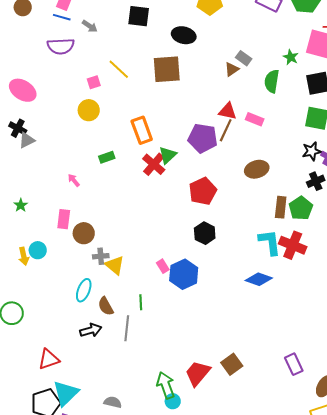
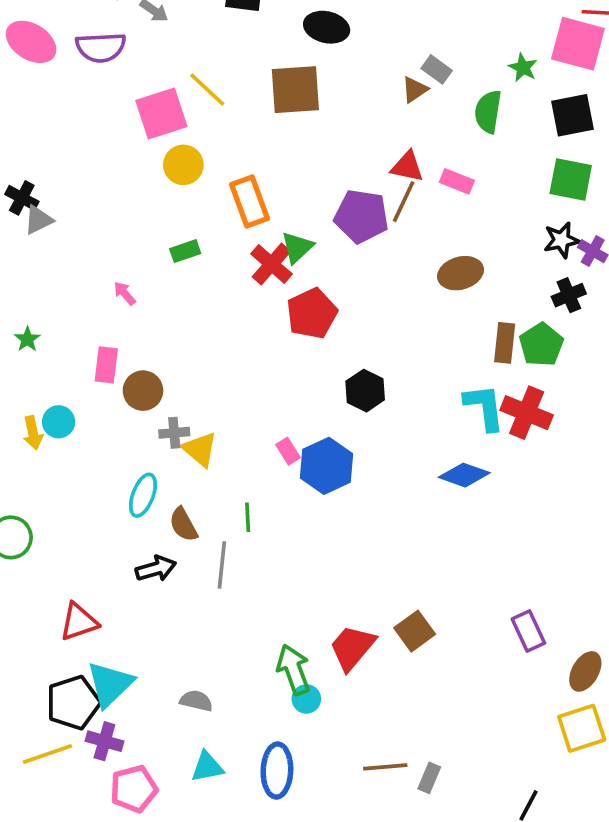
pink square: (94, 82) -> (161, 113), size x2.0
pink ellipse: (23, 90) -> (31, 42), moved
yellow circle: (89, 110) -> (183, 165), moved
red pentagon: (203, 191) -> (312, 314), moved

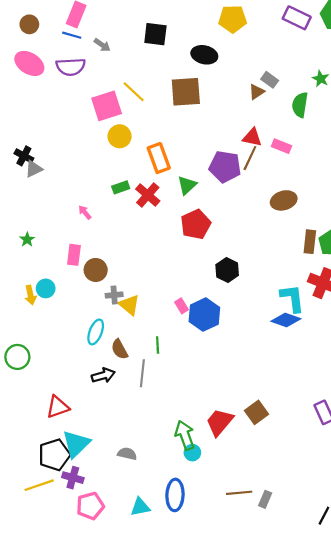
red cross: (271, 264) -> (148, 195), moved
cyan L-shape: (484, 407) -> (292, 298), moved
cyan triangle: (207, 767) -> (140, 507), moved

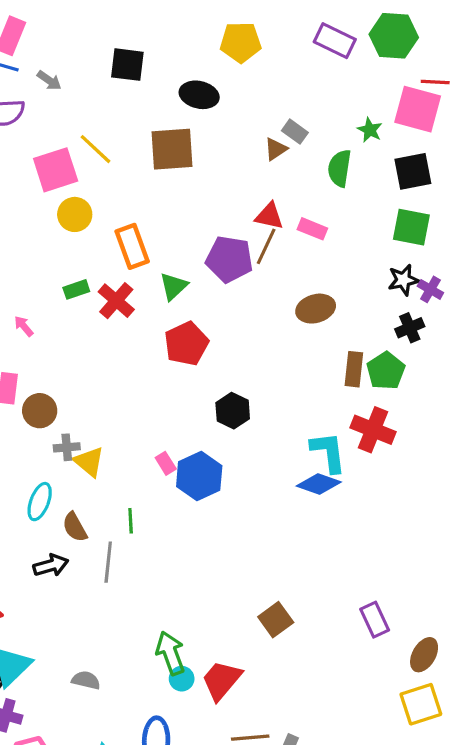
red trapezoid: (220, 422) -> (221, 680), moved

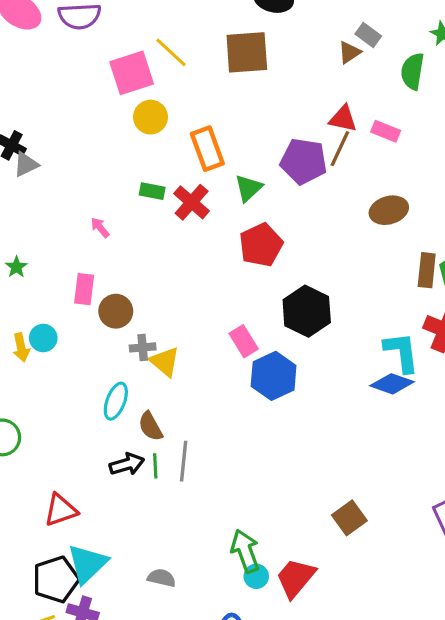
green rectangle: (76, 289) -> (152, 191), turned 30
black hexagon: (233, 411) -> (307, 311), size x1.4
pink rectangle: (166, 463) -> (244, 341), moved, size x1.4
green line: (131, 521) -> (155, 466), moved

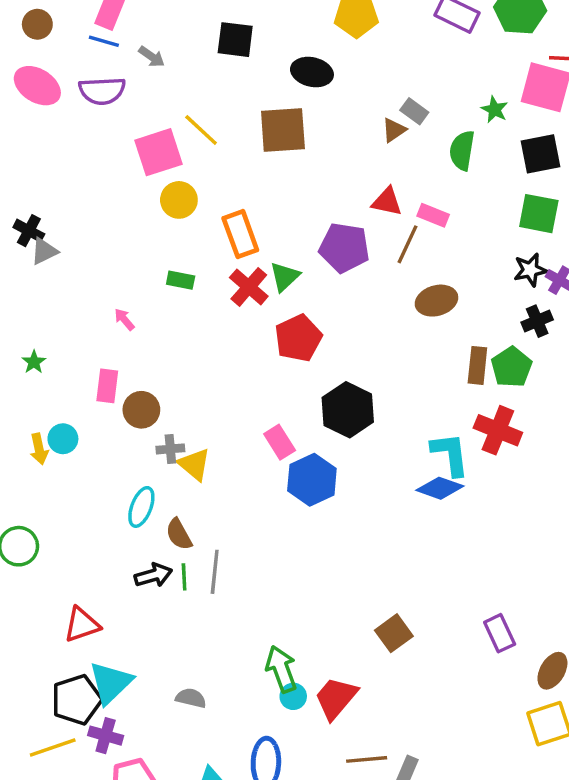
brown line: (340, 149) -> (407, 244), moved
red cross: (192, 202) -> (249, 287), moved

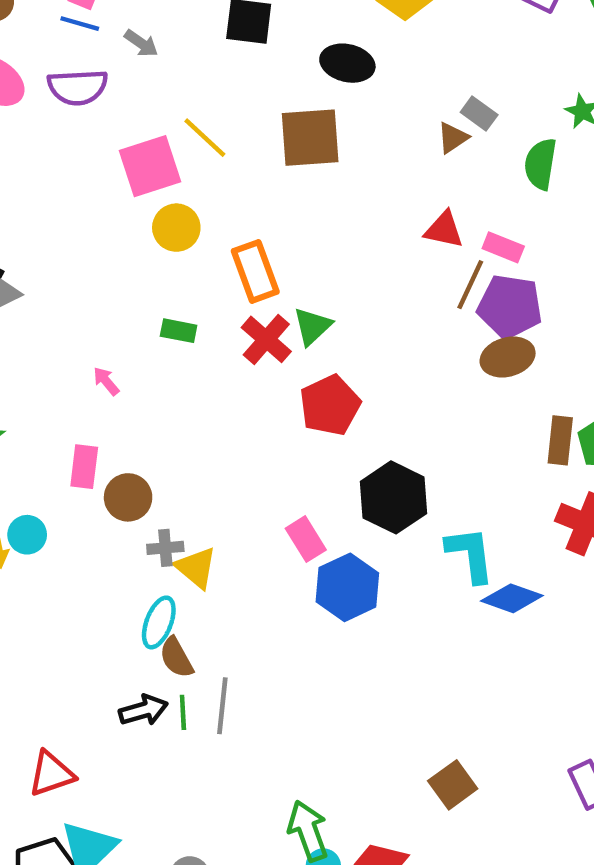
purple pentagon: (344, 248) -> (510, 307), moved
cyan L-shape: (450, 454) -> (470, 554), moved
cyan ellipse: (141, 507) -> (159, 622), moved

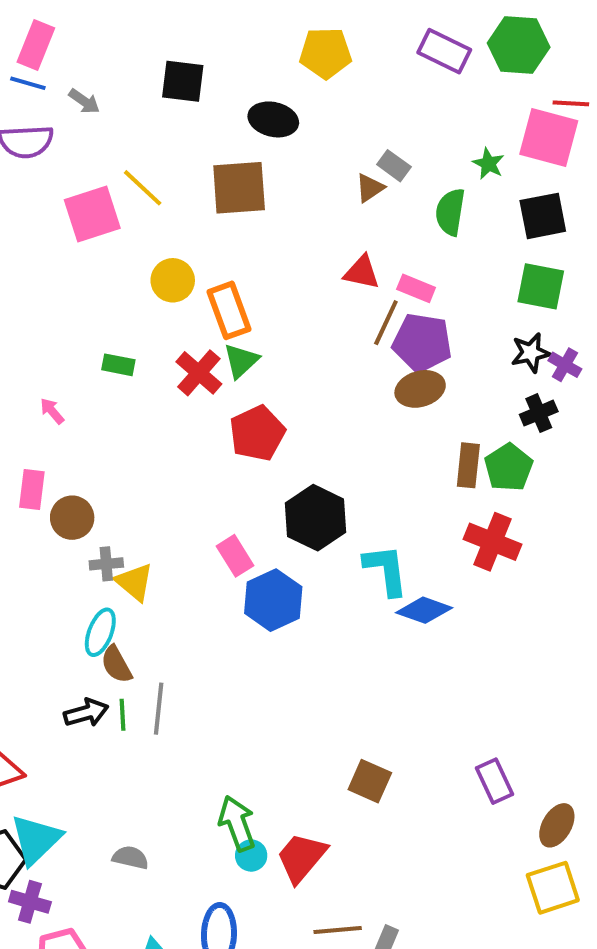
yellow circle: (176, 228) -> (173, 280), moved
orange rectangle: (255, 271) -> (229, 310), moved
brown square: (453, 785) -> (370, 781), turned -30

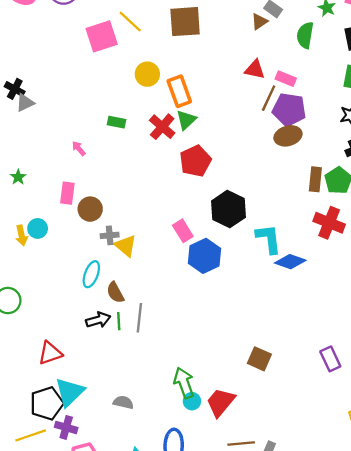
cyan ellipse: (100, 632) -> (91, 274), moved

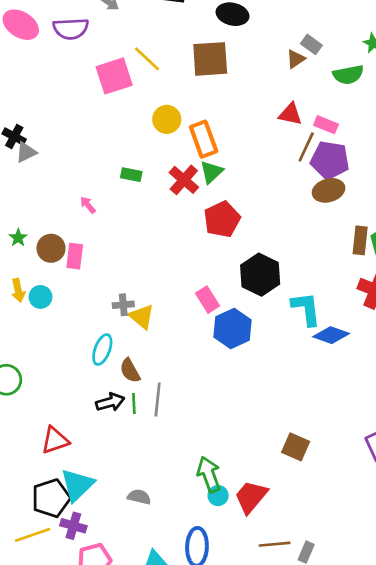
green semicircle: (305, 35) -> (348, 75), turned -110
brown circle: (90, 209) -> (51, 248), moved
yellow arrow: (22, 235) -> (18, 290), moved

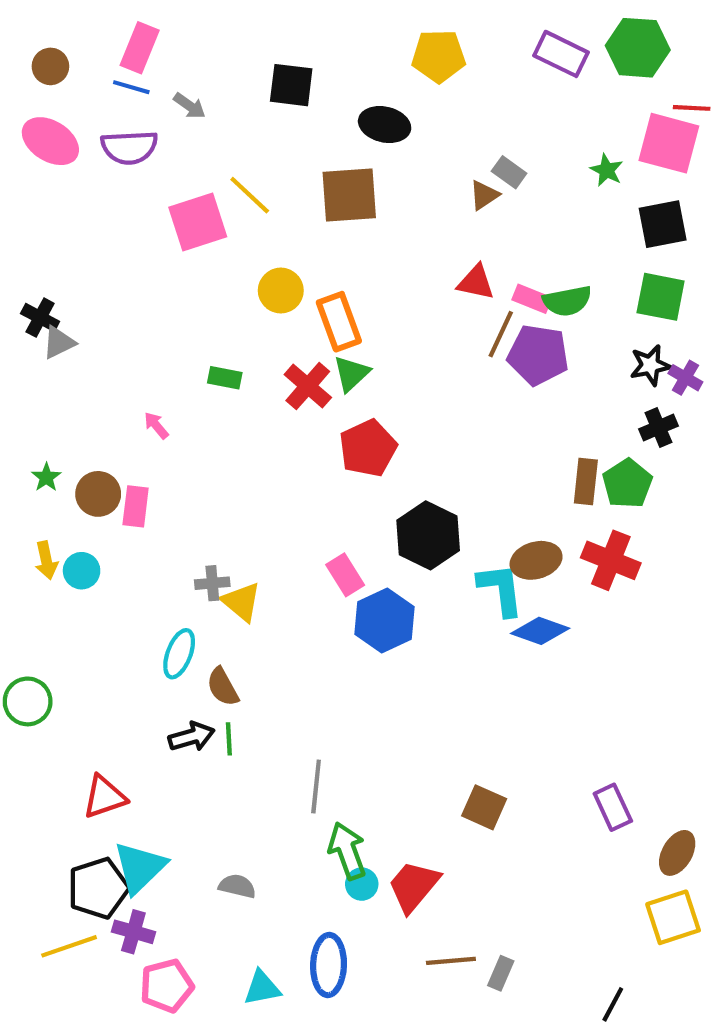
green semicircle: (348, 75) -> (567, 301), moved
brown ellipse: (329, 190) -> (536, 560), moved
gray line: (158, 400) -> (316, 787), moved

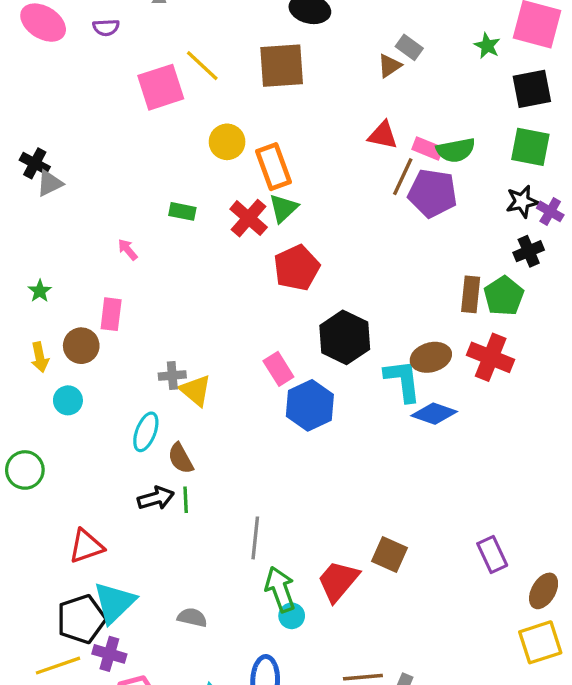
purple semicircle: (129, 147) -> (106, 27), size x0.6
brown circle: (98, 494) -> (81, 346), moved
cyan circle: (82, 571) -> (68, 400), moved
red trapezoid: (414, 886) -> (338, 581), moved

